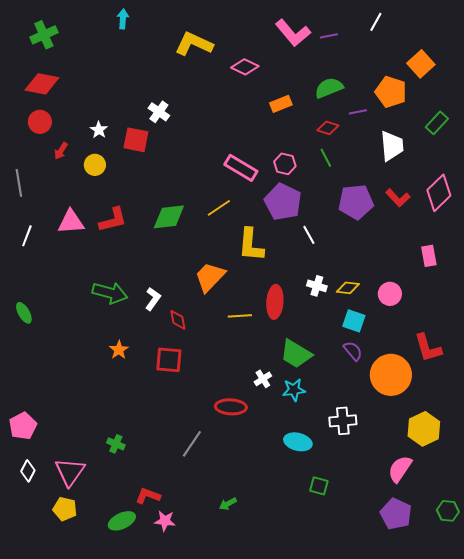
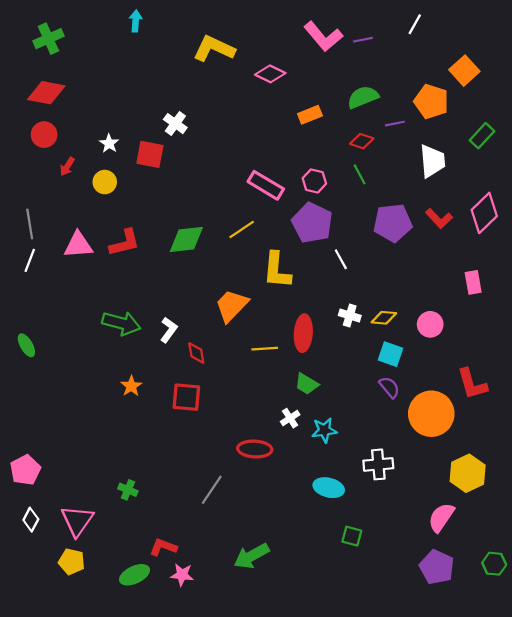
gray line: (19, 183) -> (30, 224), moved
green trapezoid: (296, 354) -> (307, 384), moved, size x0.7
green arrow: (228, 504) -> (251, 556), size x1.8

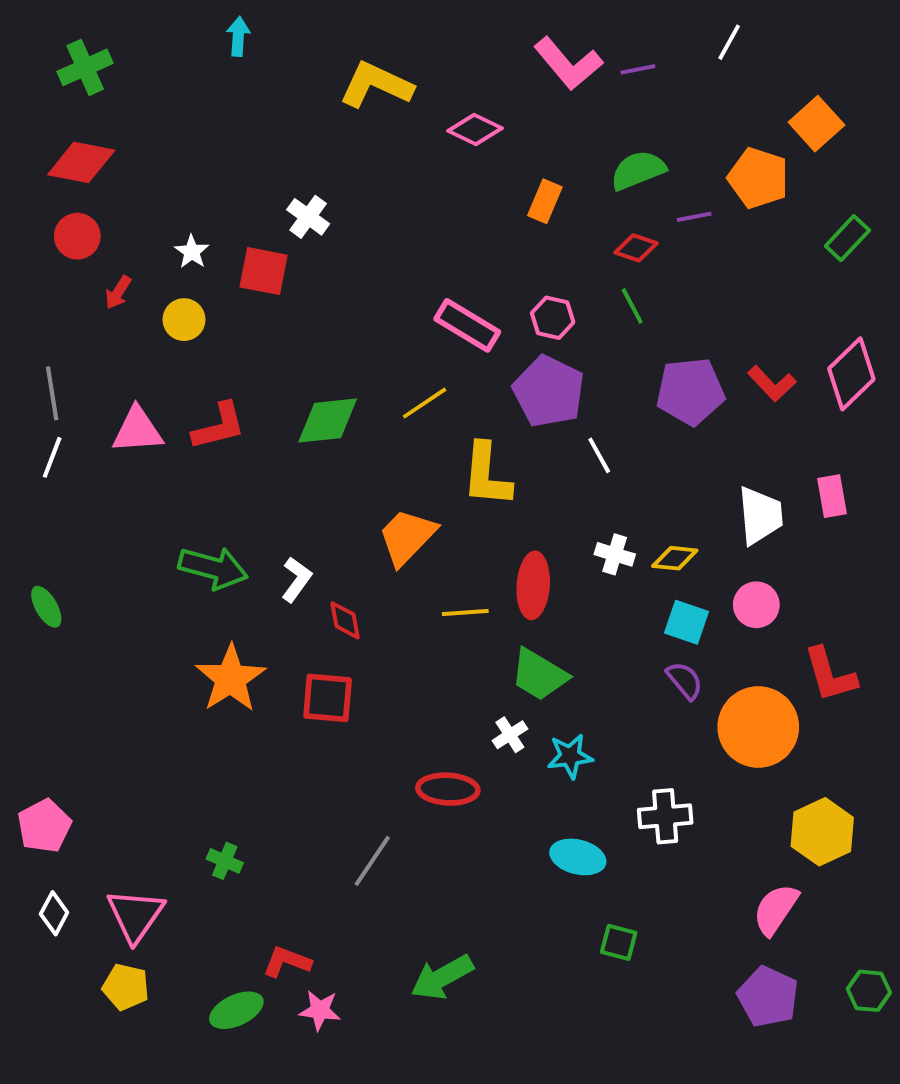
orange rectangle: (310, 115) -> (545, 201), turned -45
white trapezoid: (432, 161) -> (760, 516), moved
pink circle: (430, 324) -> (756, 605), moved
green trapezoid: (307, 384) -> (539, 675), size x1.4
orange star: (131, 386) -> (231, 678), size x1.8

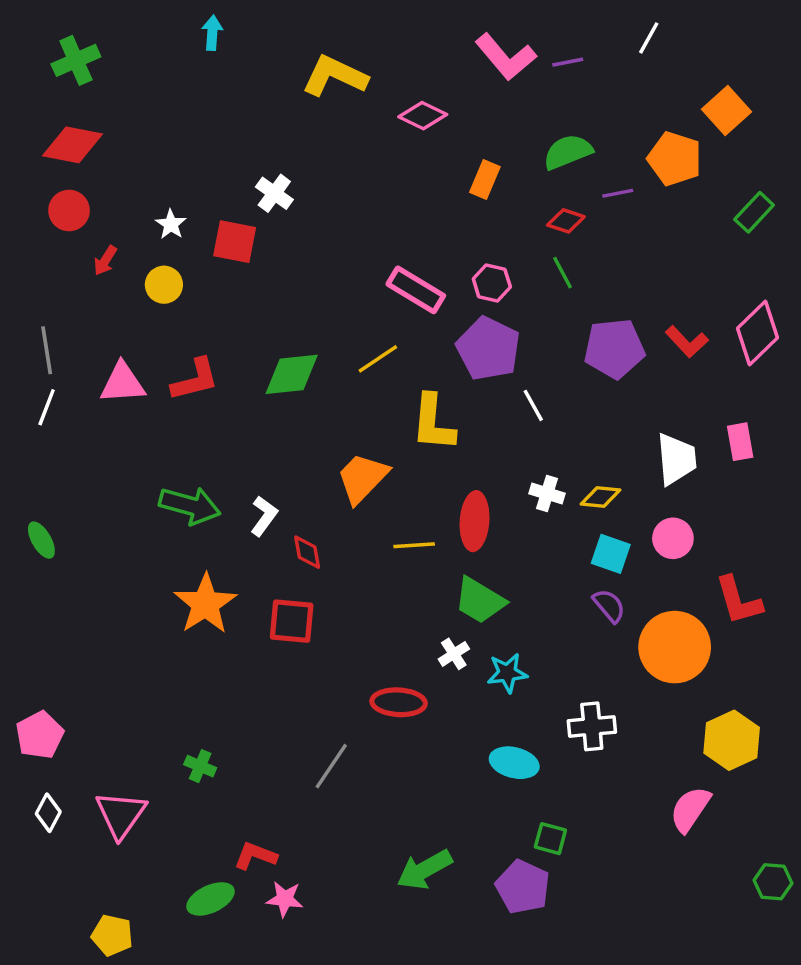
green arrow: (442, 977) -> (424, 870), moved
yellow pentagon: (126, 987) -> (112, 935), moved
purple pentagon: (768, 997) -> (523, 887), moved

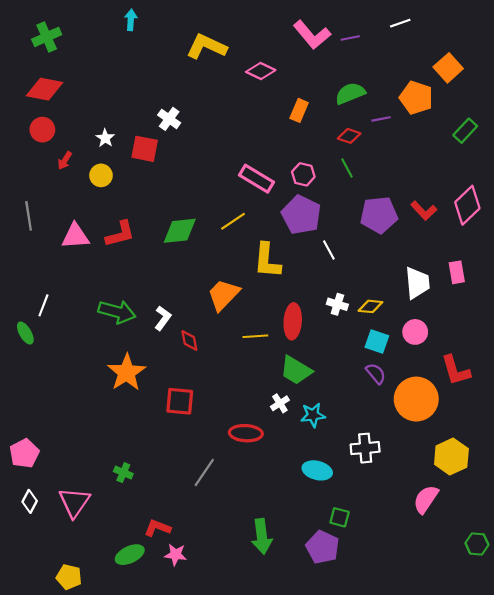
white line: (649, 38) -> (400, 23), turned 42
white line: (47, 407) -> (43, 305), moved
red square: (292, 621) -> (180, 401), moved
green arrow: (424, 870) -> (262, 536), turned -68

